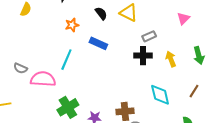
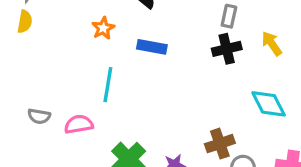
gray rectangle: (149, 36) -> (229, 16), turned -40
pink semicircle: (43, 79) -> (79, 124), size x0.7

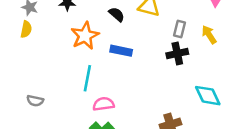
orange star: (103, 28) -> (85, 36), size x1.6
yellow arrow: (272, 44) -> (209, 35), moved
pink semicircle: (79, 124) -> (104, 104), moved

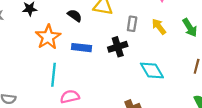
black cross: (177, 54) -> (118, 47), moved
cyan diamond: (208, 96) -> (152, 70), moved

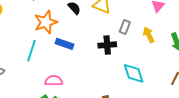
blue rectangle: (81, 48) -> (65, 44), moved
cyan line: (53, 75) -> (32, 51), moved

